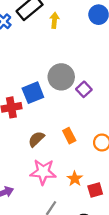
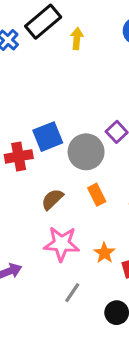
gray circle: (61, 77) -> (86, 152), moved

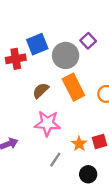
orange rectangle: (97, 195) -> (73, 87), size x1.6
orange star: (104, 253) -> (79, 144), moved

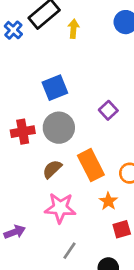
blue square: (37, 44) -> (55, 88), moved
gray circle: (66, 55) -> (59, 128), moved
orange star: (79, 144) -> (108, 201), moved

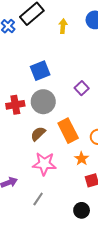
yellow arrow: (74, 29) -> (63, 26), moved
gray line: (70, 251) -> (38, 199), moved

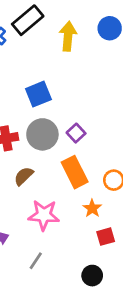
yellow arrow: (63, 26) -> (68, 36), size x1.5
purple square: (82, 88) -> (76, 133), moved
brown semicircle: (38, 134) -> (24, 176), moved

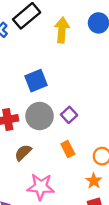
orange rectangle: (75, 172) -> (68, 149), size x0.6
orange star: (92, 208) -> (94, 181), moved

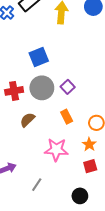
pink star: (41, 187) -> (56, 150), moved

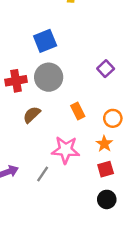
purple square: (68, 87) -> (106, 69), moved
gray line: (37, 185) -> (43, 174), moved
black circle: (80, 196) -> (107, 199), moved

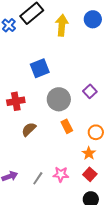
gray circle: (49, 77) -> (59, 99), moved
pink star: (66, 150) -> (61, 174), moved, size x0.7
red square: (106, 169) -> (90, 174), turned -32

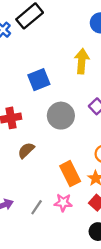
yellow arrow: (62, 25) -> (82, 61), moved
orange rectangle: (67, 126) -> (70, 174), moved, size x1.5

